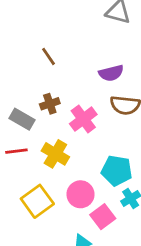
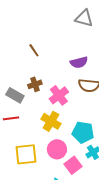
yellow cross: (55, 154) -> (51, 121), moved
yellow square: (37, 201) -> (26, 154), turned 30

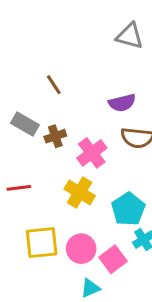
gray rectangle: (15, 95) -> (25, 124), moved
cyan pentagon: (83, 132) -> (128, 209), turned 30
pink circle: (57, 149) -> (81, 249), moved

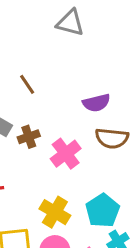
gray triangle: (130, 36) -> (70, 23), moved
yellow cross: (80, 192) -> (55, 212), moved

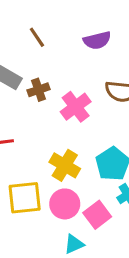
purple semicircle: (96, 103) -> (97, 40), moved

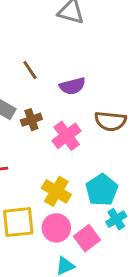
purple semicircle: (97, 40) -> (72, 86), moved

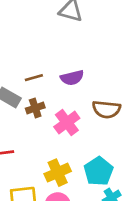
brown line: (30, 70) -> (34, 78), moved, turned -72
yellow cross: (56, 191) -> (58, 173), turned 35

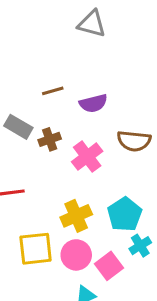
brown line: (34, 78) -> (53, 91), moved

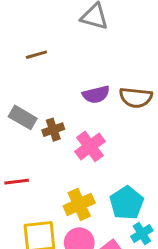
brown line: (53, 91) -> (36, 55), moved
brown semicircle: (134, 141) -> (136, 98), moved

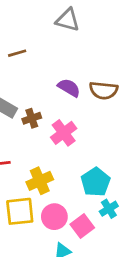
purple semicircle: (96, 94) -> (69, 88), turned -135
yellow cross: (79, 204) -> (40, 181), moved

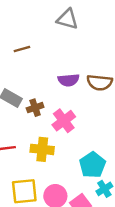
purple semicircle: (69, 88) -> (69, 80), turned 144
yellow cross: (40, 181) -> (42, 149), moved, turned 30

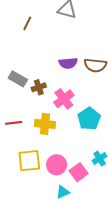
brown line: (22, 49) -> (27, 23), moved, turned -48
cyan pentagon: (92, 165) -> (89, 119), moved

